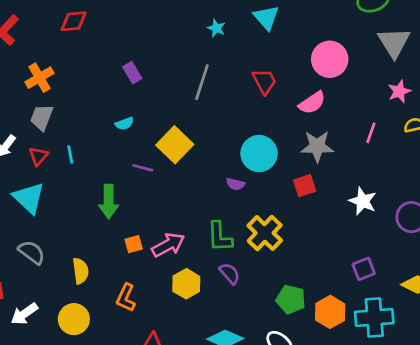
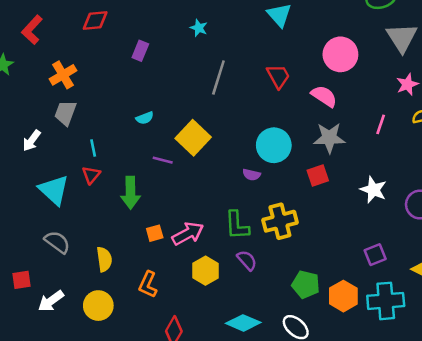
cyan star: (216, 28) -> (199, 28), moved
purple rectangle: (132, 73) -> (140, 51), moved, turned 54
pink semicircle: (312, 103) -> (324, 96), turned -112
red triangle: (38, 156) -> (91, 175), moved
yellow cross: (265, 233) -> (280, 221), turned 32

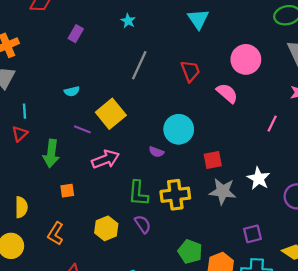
gray star: (329, 138) -> (223, 191), moved
pink arrow: (188, 234) -> (106, 159), moved

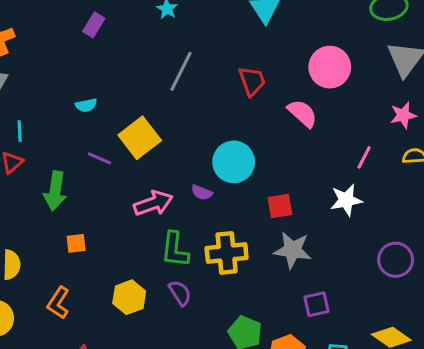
pink arrow: (106, 159) -> (153, 203), moved
white star: (259, 179) -> (346, 200), moved, turned 30
purple square: (253, 234) -> (316, 304), moved

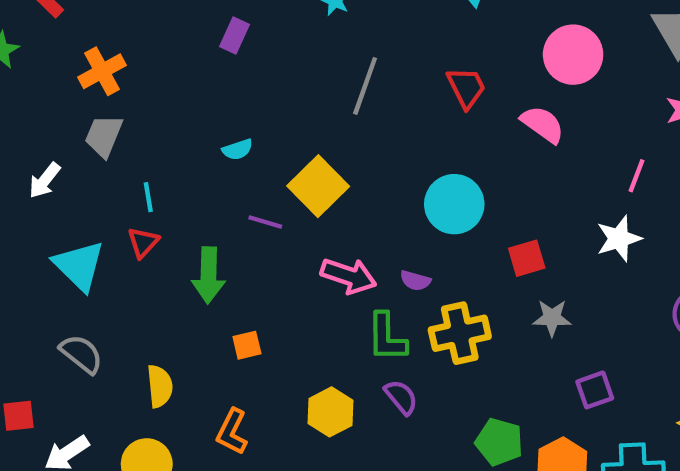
purple semicircle: (202, 193) -> (415, 281), moved
pink arrow: (153, 203) -> (348, 276), turned 45
gray star: (293, 250) -> (552, 318), size x0.7

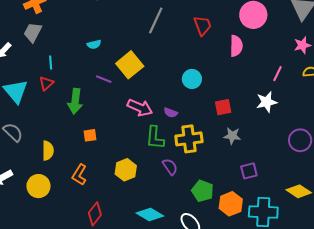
pink semicircle: (543, 124) -> (236, 46), turned 50
cyan circle: (454, 204) -> (192, 79), size x0.7
purple semicircle: (401, 397) -> (170, 167), moved

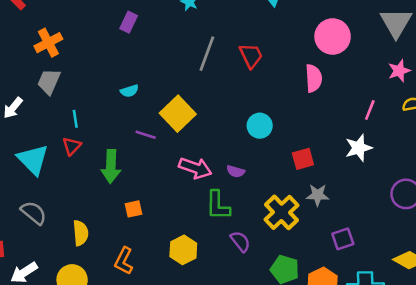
red trapezoid: (202, 26) -> (251, 56), moved
yellow cross: (189, 139) -> (281, 212), moved, turned -32

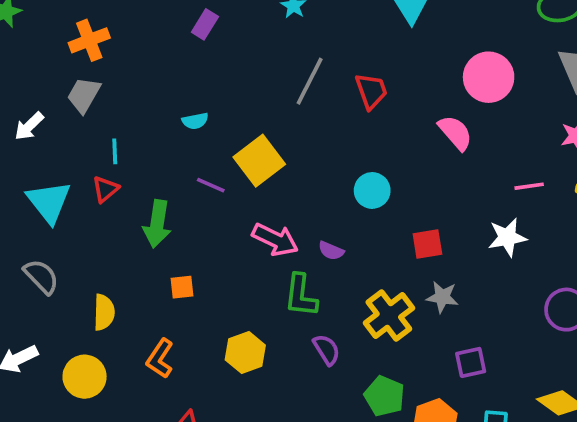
pink semicircle: (314, 78) -> (455, 133), turned -44
pink line: (370, 110) -> (529, 186), turned 54

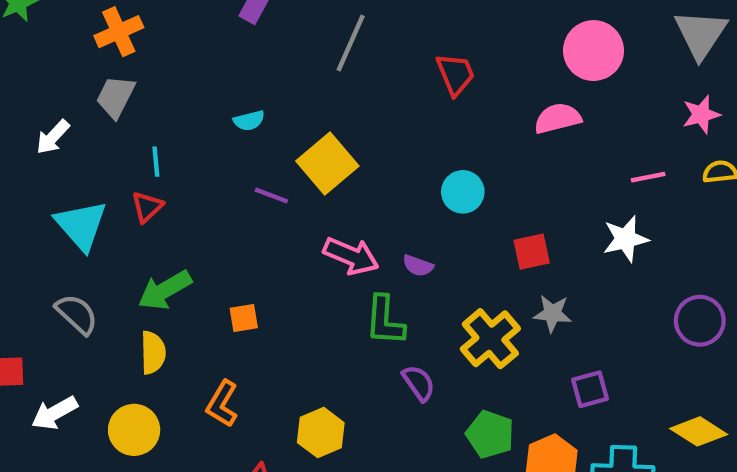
gray line: (310, 81) -> (351, 43), moved
pink semicircle: (455, 133) -> (558, 118), turned -60
green arrow: (157, 224) -> (165, 290), moved, turned 54
yellow hexagon: (245, 352) -> (321, 433), moved

